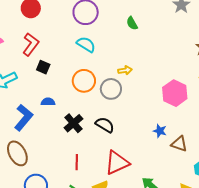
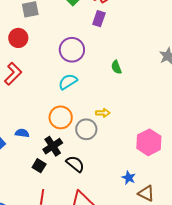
cyan semicircle: (86, 44) -> (68, 82), turned -72
black square: (43, 67) -> (39, 166), moved
black cross: (73, 123) -> (53, 146), moved

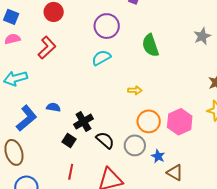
green semicircle: (116, 67) -> (150, 45), size x1.6
orange circle: (61, 117) -> (149, 121), moved
gray circle: (86, 129) -> (135, 145), moved

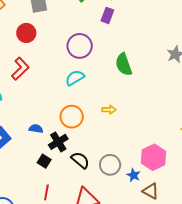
blue semicircle: (53, 107) -> (36, 129), moved
orange circle: (149, 121) -> (72, 117), moved
pink hexagon: (180, 122) -> (154, 157), moved

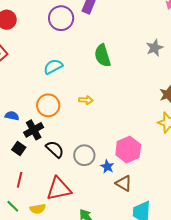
purple circle: (80, 46) -> (61, 18), moved

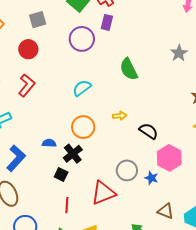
black semicircle: (55, 149) -> (149, 131), moved
brown triangle: (124, 183) -> (165, 211), moved
red triangle: (59, 189) -> (103, 193), moved

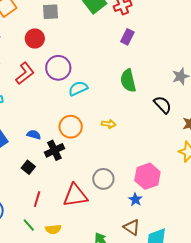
purple rectangle: (107, 22) -> (127, 37), moved
purple circle: (82, 39) -> (58, 68), moved
black semicircle: (149, 131) -> (163, 105), moved
black square: (61, 174) -> (28, 167), moved
blue star: (151, 178) -> (135, 200), moved

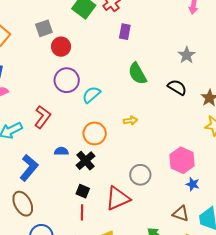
red circle: (35, 39) -> (61, 47), moved
red L-shape: (25, 73) -> (43, 117), moved
black square: (28, 167) -> (83, 191), moved
blue star: (135, 200) -> (193, 184), moved

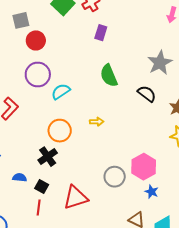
gray star: (187, 55) -> (160, 63), size x1.4
blue semicircle: (61, 151) -> (20, 177), moved
gray circle: (140, 175) -> (115, 177), moved

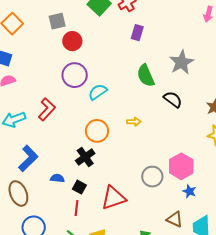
gray star: (160, 63) -> (182, 62), moved
black semicircle: (147, 94) -> (173, 99), moved

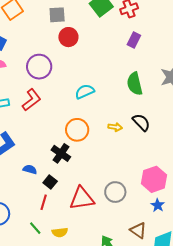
purple circle: (75, 75) -> (39, 67), moved
black semicircle: (173, 99) -> (141, 122), moved
black cross: (85, 157) -> (61, 153), turned -30
gray circle: (152, 177) -> (115, 192), moved

